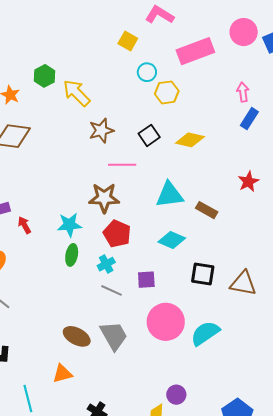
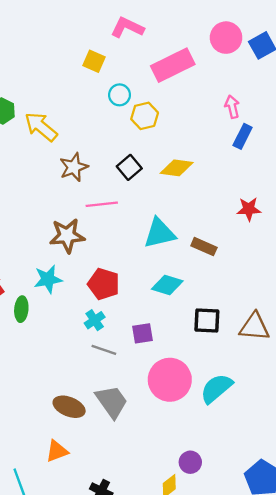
red star: (248, 182) -> (249, 209), turned 30
brown star: (104, 198) -> (67, 236), moved
green ellipse: (72, 255) -> (21, 309), moved

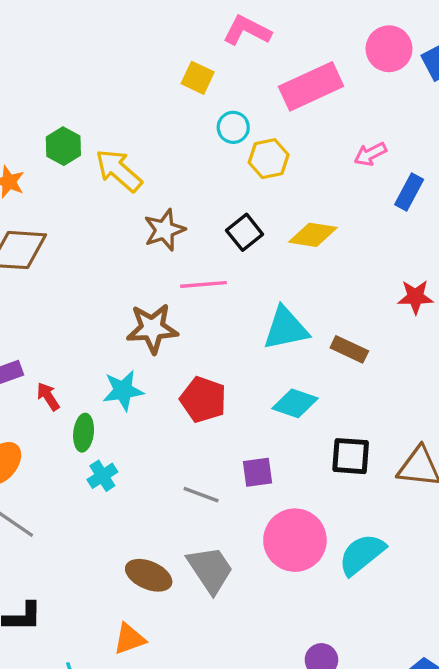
pink arrow: (232, 107) -> (370, 154), moved, turned -105
cyan cross: (95, 320) -> (102, 476), moved

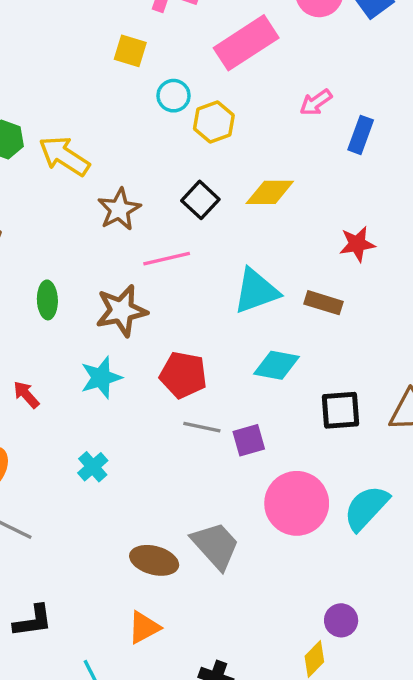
red star: (415, 297) -> (357, 244), moved
green ellipse: (84, 433) -> (47, 300), moved
gray line: (201, 495) -> (202, 427), moved

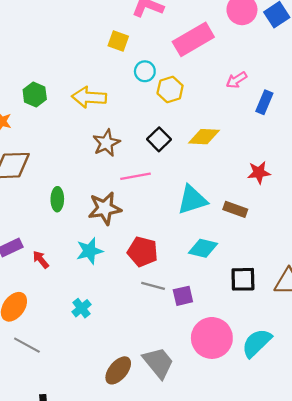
yellow arrow: (64, 156) -> (89, 97), moved, turned -32
brown ellipse: (154, 560) -> (118, 370), turned -68

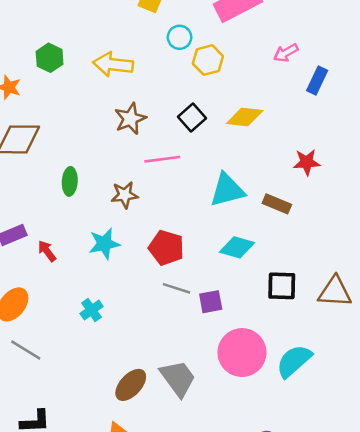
brown star: (105, 208) -> (125, 195), size x0.7

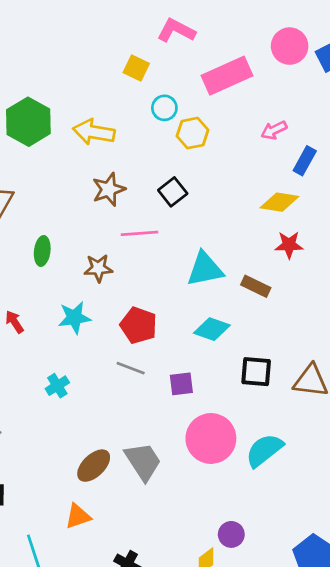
green hexagon: (50, 58) -> (28, 122), size x1.6
yellow diamond: (245, 117) -> (279, 202), moved
gray line: (176, 288) -> (131, 368), moved

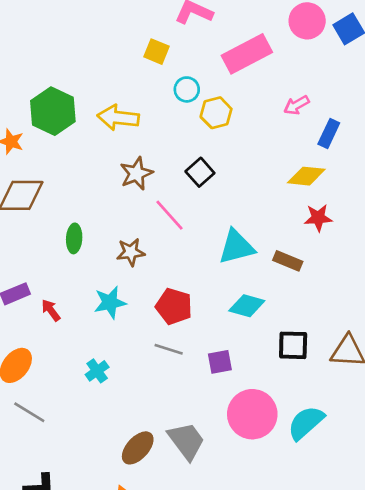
pink line: (140, 233) -> (169, 215), turned 56

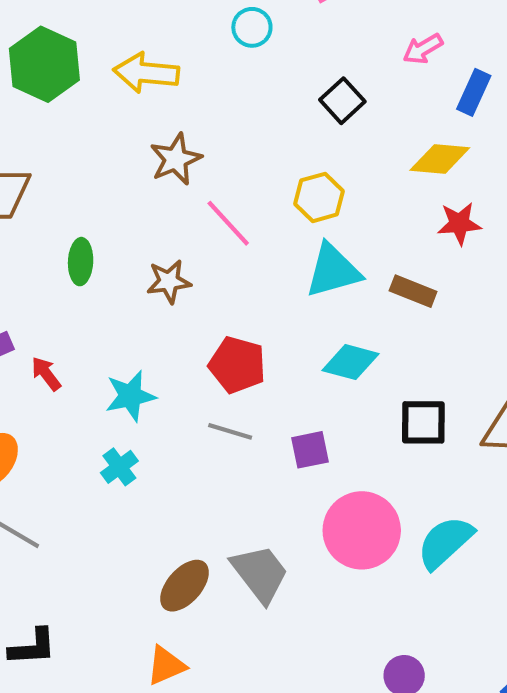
yellow hexagon: (216, 113) -> (319, 197), moved
black square: (200, 172) -> (342, 101), moved
cyan star: (110, 302) -> (130, 396), moved

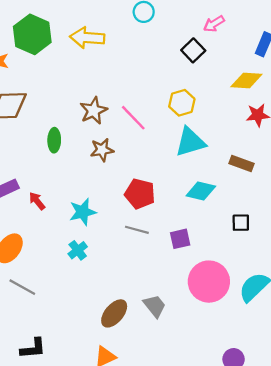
pink arrow: (423, 49) -> (214, 24), moved
brown star: (176, 159) -> (94, 111), moved
brown rectangle: (413, 291) -> (241, 164), moved
black square: (423, 422) -> (241, 223), size x0.7
gray trapezoid: (260, 573) -> (155, 306), size x0.7

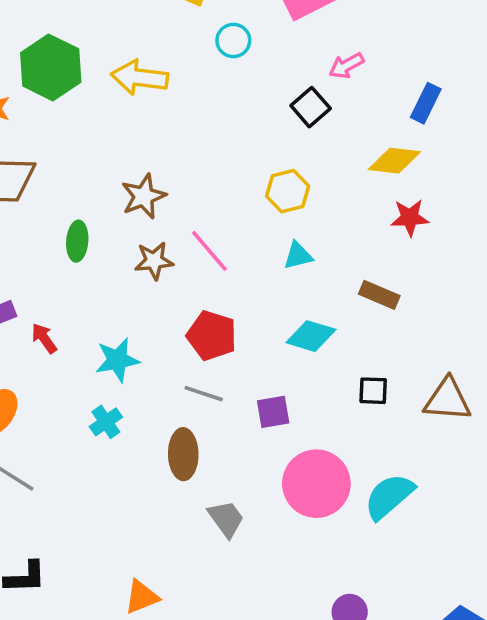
pink line: (133, 118) -> (209, 251), moved
cyan triangle: (190, 142) -> (298, 256), size x0.6
brown ellipse: (114, 313) -> (183, 454), moved, turned -44

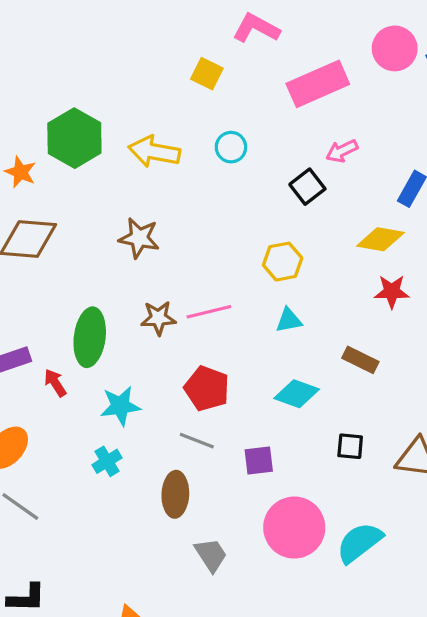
cyan circle: (233, 40) -> (231, 147), moved
brown star: (144, 196) -> (139, 238), moved, turned 30
green ellipse: (77, 241) -> (90, 337), moved, size x1.6
pink line: (209, 251) -> (209, 312), turned -66

